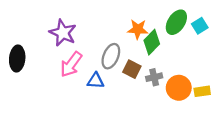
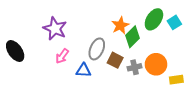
orange star: (138, 29) -> (120, 25), turned -30
black ellipse: (17, 58) -> (15, 51), turned -40
pink arrow: (71, 64) -> (62, 56), size x0.7
orange circle: (179, 88) -> (156, 64), moved

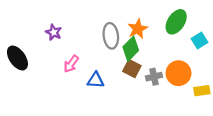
cyan square: (174, 22) -> (200, 40), moved
purple star: (55, 29) -> (54, 32), moved, size x0.6
green diamond: (133, 37) -> (131, 49), moved
gray ellipse: (97, 49) -> (111, 36), moved, turned -30

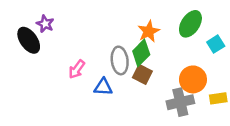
purple star: (54, 32) -> (45, 24), moved
gray ellipse: (111, 36) -> (120, 60), moved
black ellipse: (17, 58) -> (29, 40), moved
gray cross: (154, 77) -> (180, 102), moved, size x1.5

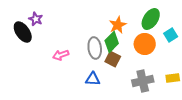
pink arrow: (77, 69) -> (61, 55), turned 35
orange circle: (193, 79) -> (145, 44), moved
blue triangle: (103, 87) -> (93, 79), moved

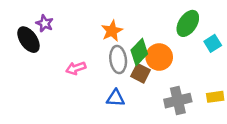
orange star: (118, 25) -> (112, 31), moved
orange circle: (145, 44) -> (159, 57), moved

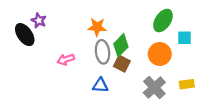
orange star: (112, 31) -> (97, 27), turned 30
cyan square: (213, 43) -> (185, 38), turned 32
orange circle: (159, 57) -> (160, 54), moved
gray cross: (178, 101) -> (154, 87), turned -30

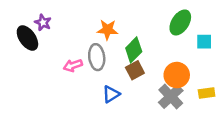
gray ellipse: (102, 52) -> (97, 57), moved
orange circle: (160, 54) -> (177, 75), moved
brown square: (122, 64) -> (135, 70), turned 35
blue triangle: (100, 85) -> (111, 94), turned -35

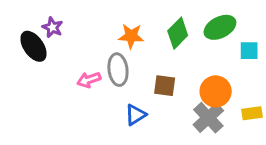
green ellipse: (180, 22) -> (220, 27), turned 30
green diamond: (134, 50) -> (178, 33), moved
brown square: (135, 70) -> (165, 86), turned 36

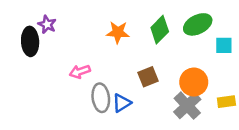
black ellipse: (34, 46) -> (30, 41), turned 32
gray ellipse: (118, 70) -> (101, 98), moved
brown square: (165, 86) -> (148, 77), turned -30

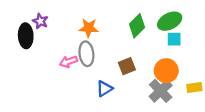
orange star: (118, 32) -> (89, 28), moved
cyan square: (224, 45) -> (174, 39), moved
gray ellipse: (101, 98) -> (86, 54), moved

